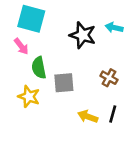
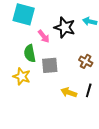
pink arrow: (21, 46) -> (44, 36), moved

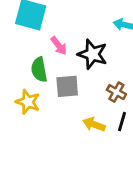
black star: (65, 27) -> (93, 54), moved
brown cross: (86, 61) -> (116, 92), moved

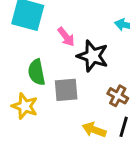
pink arrow: (59, 46) -> (66, 37), moved

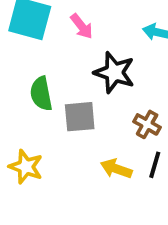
pink arrow: (66, 37) -> (82, 26), moved
yellow star: (25, 106) -> (26, 167), moved

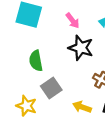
pink arrow: (82, 26) -> (73, 21), moved
gray square: (80, 117) -> (51, 88), moved, turned -30

